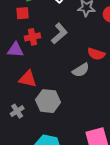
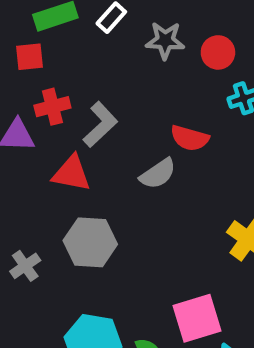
gray L-shape: (59, 34) -> (100, 125), moved
red triangle: (28, 79) -> (71, 173), moved

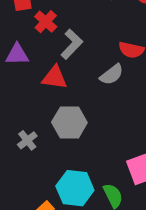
red cross: (52, 107) -> (46, 22), moved, turned -30

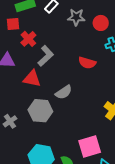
gray semicircle: (112, 75) -> (64, 92), moved

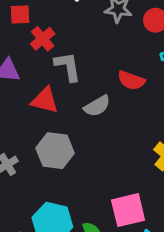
gray L-shape: (46, 56) -> (68, 67), turned -60
gray semicircle: (64, 92) -> (97, 106), moved

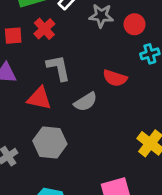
red square: (20, 15) -> (13, 36), moved
red cross: (43, 39) -> (44, 29), moved

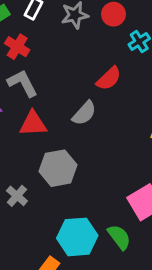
gray L-shape: (58, 68) -> (22, 83), moved
red semicircle: (115, 78) -> (109, 79), turned -45

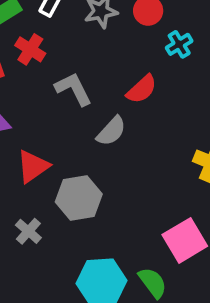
gray L-shape: (22, 83) -> (73, 89), moved
red triangle: (33, 124) -> (33, 166), moved, turned -32

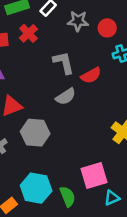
gray L-shape: (73, 89) -> (64, 63), moved

